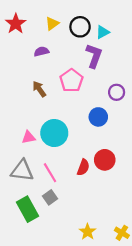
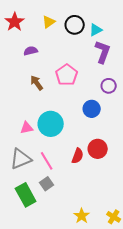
purple semicircle: (41, 51) -> (31, 51), moved
purple L-shape: (94, 56) -> (103, 52), moved
gray triangle: (22, 171) -> (21, 159), turned -30

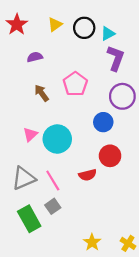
purple circle: (109, 86) -> (122, 96), size x1.5
pink triangle: (27, 128) -> (30, 134), moved, turned -32
red circle: (98, 149) -> (110, 156), moved
red semicircle: (78, 156) -> (88, 175), turned 56

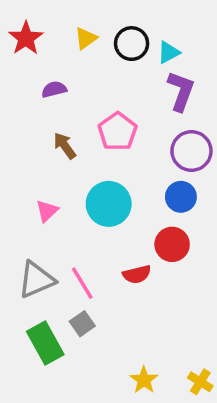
blue circle: (103, 122) -> (181, 197), moved
cyan circle: (57, 139) -> (109, 204), moved

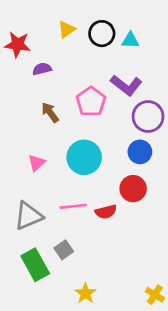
red star: (26, 38) -> (17, 44), moved, turned -30
cyan triangle: (169, 52) -> (130, 40), turned 30
purple L-shape: (181, 91) -> (126, 85), moved, turned 108
pink line: (82, 283) -> (73, 206), moved, turned -65
yellow star: (144, 380) -> (85, 293), moved

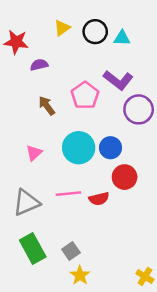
blue circle: (140, 152) -> (110, 148), moved
gray square: (64, 250) -> (71, 251), moved

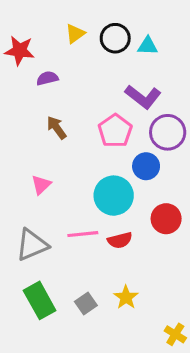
pink pentagon: (85, 95) -> (115, 131), moved
cyan circle: (79, 148) -> (114, 196), moved
blue circle: (110, 148) -> (146, 166), moved
red circle: (125, 177) -> (166, 219), moved
yellow star: (80, 275) -> (126, 297), moved

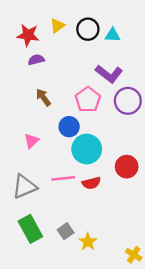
red star: (20, 51) -> (28, 35), moved
blue circle: (146, 166) -> (69, 127), moved
yellow star: (126, 297) -> (88, 242), moved

